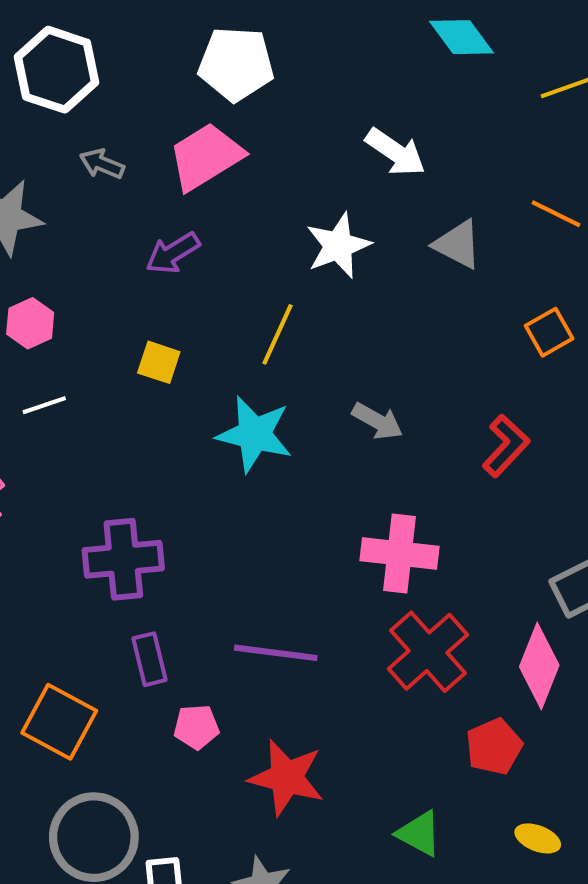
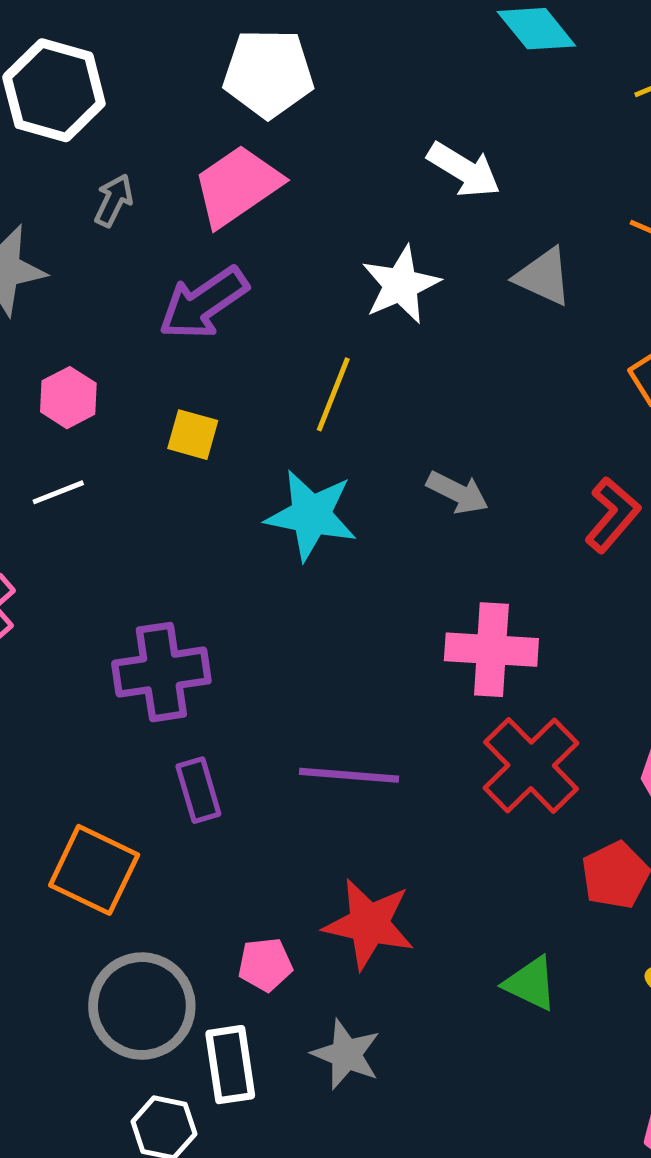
gray arrow: (102, 164) -> (114, 200), turned 96
purple arrow: (173, 253) -> (203, 303), size x1.4
pink hexagon: (30, 323) -> (68, 398), moved
pink pentagon: (196, 727) -> (265, 965), moved

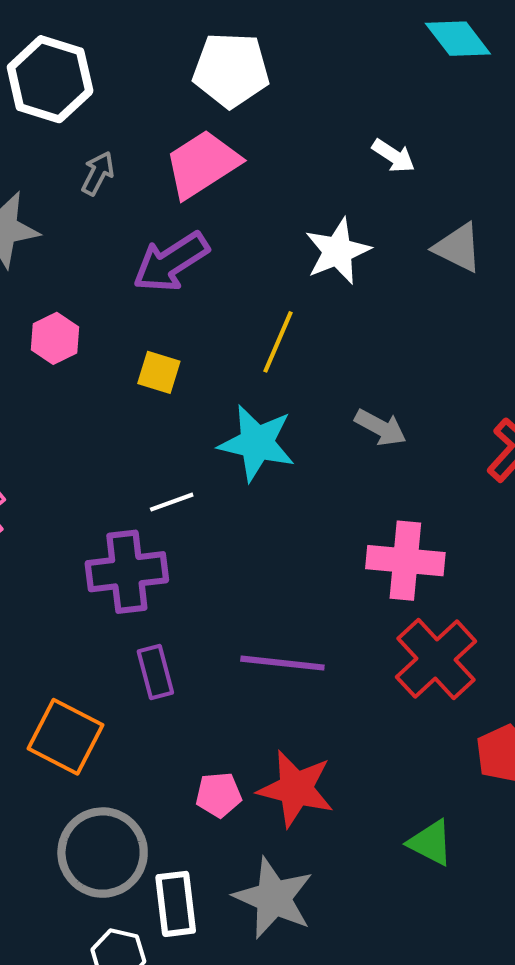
white arrow: (464, 170) -> (393, 156), size x0.7
white line: (58, 492) -> (172, 502), moved
pink pentagon: (265, 965) -> (219, 795), moved
gray star: (346, 1054) -> (274, 898), size x1.4

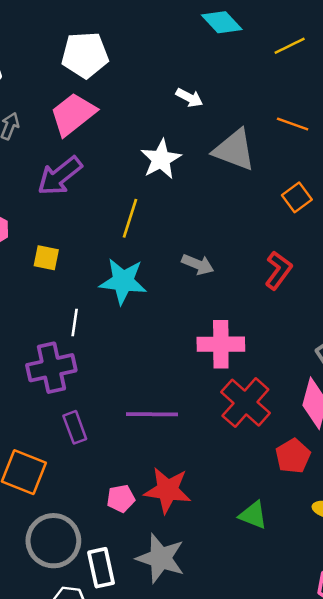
gray triangle: (458, 248) -> (234, 150), size x1.4
yellow square: (159, 372) -> (46, 258), moved
white line: (172, 502) -> (75, 322), turned -56

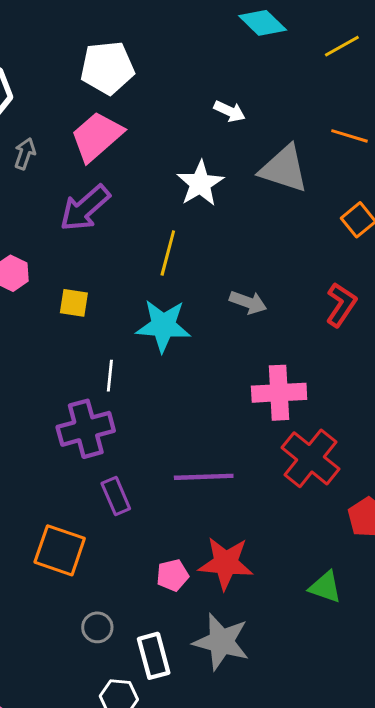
gray circle: (53, 541) -> (97, 627), size x0.5

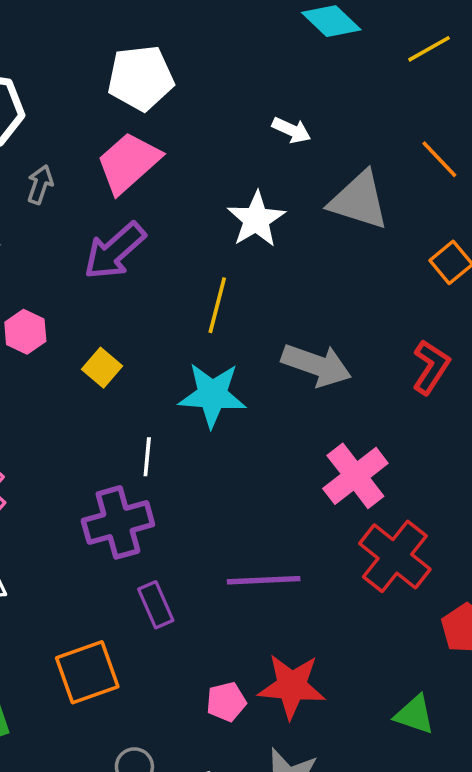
orange line: (350, 136) -> (439, 159), turned 30
gray arrow: (248, 302) -> (316, 365), size x1.5
yellow square: (74, 303) -> (102, 368), turned 32
pink cross: (279, 393) -> (355, 476), turned -34
orange square: (60, 550) -> (87, 672), turned -38

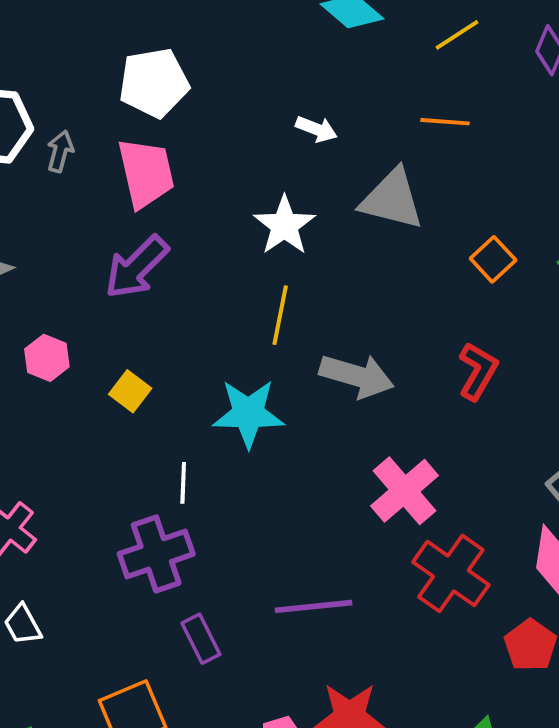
orange line: (439, 159) -> (445, 122), moved, turned -39
pink trapezoid: (128, 163) -> (146, 173), turned 122
gray arrow: (40, 184) -> (60, 151), moved
yellow line: (217, 305) -> (280, 315), moved

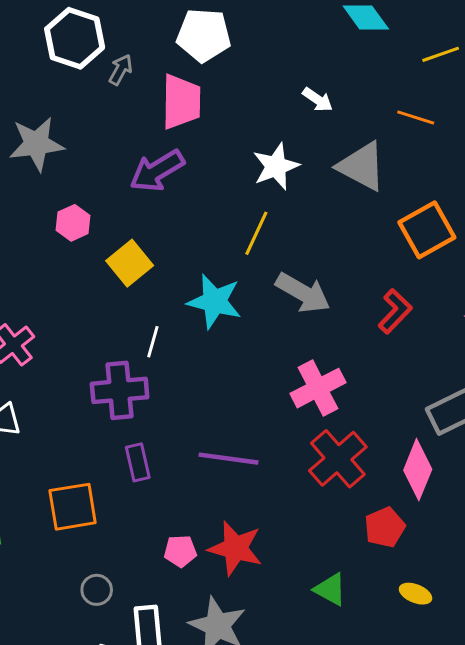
orange square: (493, 259) -> (427, 230), size x1.6
yellow square: (130, 391) -> (130, 263), size x1.4

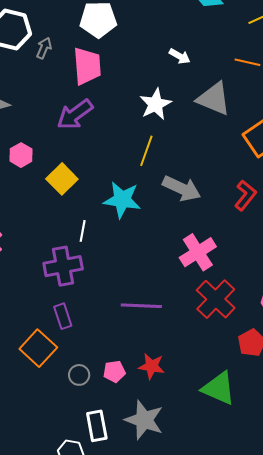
purple rectangle: (138, 462) -> (63, 316), moved
orange square: (73, 507) -> (38, 348), turned -33
red star: (235, 548) -> (152, 366), size x0.7
green triangle: (330, 589) -> (219, 388), size x1.5
gray circle: (97, 590) -> (79, 375), moved

